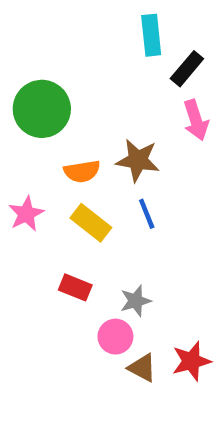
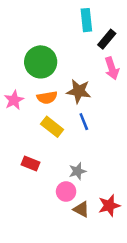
green circle: (42, 109) -> (41, 62), moved
pink star: (26, 214) -> (14, 100), moved
red rectangle: (75, 287) -> (30, 164), moved

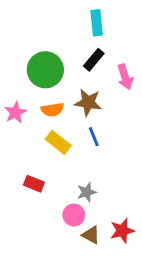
black rectangle: (107, 39) -> (94, 60), moved

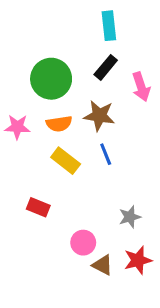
pink star: (15, 112) -> (17, 127), turned 30
gray star: (87, 192) -> (130, 217), moved

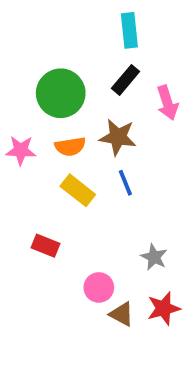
gray star: (130, 217) -> (154, 257), turned -30

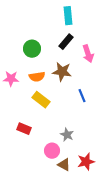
green circle: (61, 93) -> (32, 49), size x0.7
blue line: (125, 183) -> (82, 96), moved
gray star: (154, 257) -> (67, 135), moved

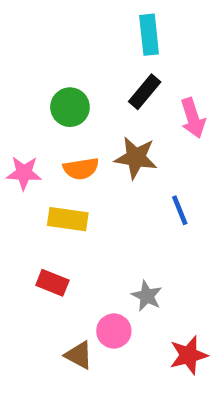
yellow rectangle: (41, 100) -> (68, 219), moved, turned -30
brown triangle: (64, 165) -> (79, 355), moved

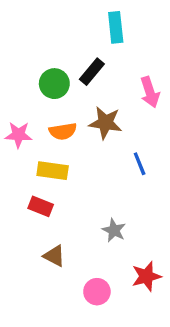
black rectangle: (145, 92) -> (92, 72), moved
red rectangle: (52, 283) -> (41, 206), moved
pink circle: (114, 331) -> (97, 292), moved
brown triangle: (79, 355) -> (54, 256), moved

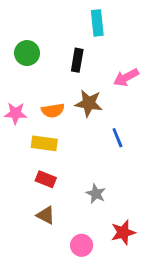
black rectangle: (92, 72) -> (77, 60), turned -30
green circle: (54, 84) -> (27, 53), moved
pink arrow: (150, 92) -> (126, 77), turned 80
red rectangle: (41, 206) -> (46, 179), moved

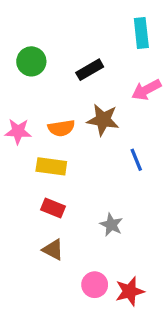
cyan rectangle: (97, 23) -> (141, 33), moved
black rectangle: (77, 60) -> (90, 70), turned 50
red star: (123, 232) -> (130, 291), moved

